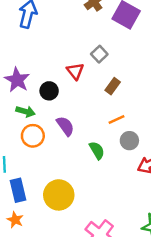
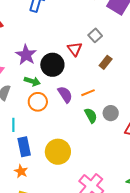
black circle: (49, 91) -> (52, 65), size x1.5
orange line: (117, 119) -> (88, 93), moved
gray circle: (129, 141) -> (111, 113), moved

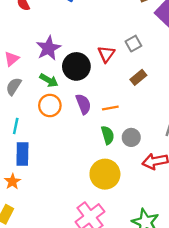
yellow circle: (58, 152) -> (105, 174), moved

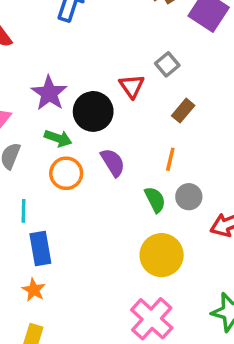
orange line: (110, 108) -> (170, 159), moved, turned -56

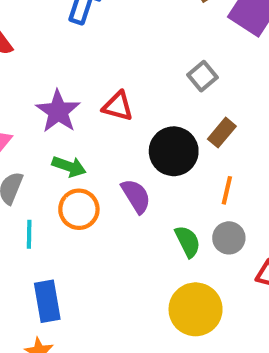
red triangle: (132, 86) -> (118, 106), moved, turned -40
black circle: (93, 111) -> (174, 151), moved
orange line: (170, 159) -> (227, 190), moved
cyan line: (24, 211) -> (29, 234), moved

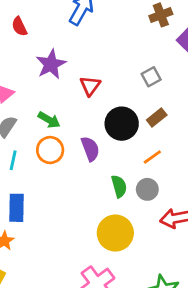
red triangle: (118, 106) -> (90, 86), turned 40
purple star: (58, 111) -> (51, 64), moved
orange line: (227, 190) -> (152, 157), turned 30

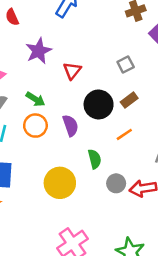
gray circle: (147, 189) -> (116, 183), moved
yellow circle: (115, 233) -> (60, 183), moved

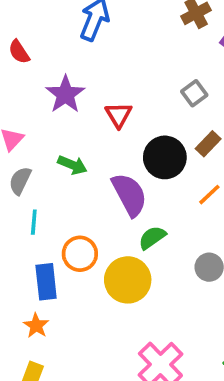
orange circle: (35, 126) -> (80, 254), moved
purple semicircle: (71, 126) -> (129, 195), size x1.4
green semicircle: (95, 159) -> (152, 238), moved, turned -102

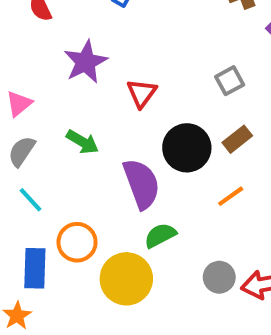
cyan line: (34, 222) -> (30, 200), turned -55

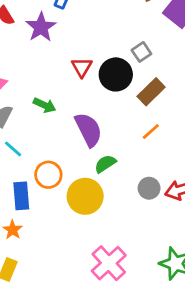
purple star: (86, 62) -> (41, 27), moved
brown rectangle: (237, 139) -> (151, 92), size x1.4
black circle: (187, 148) -> (116, 74), moved

